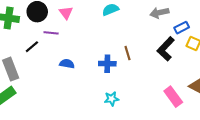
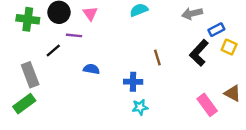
blue cross: (107, 64) -> (133, 82), moved

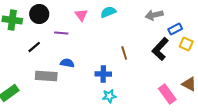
pink triangle: (90, 13) -> (81, 15), moved
purple line: (74, 35) -> (61, 33), moved
gray rectangle: (30, 75) -> (46, 76), moved, turned -65

